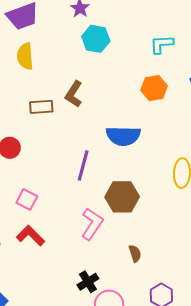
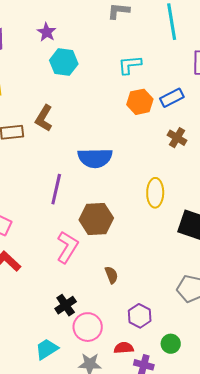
orange hexagon: (154, 88) -> (140, 102), moved

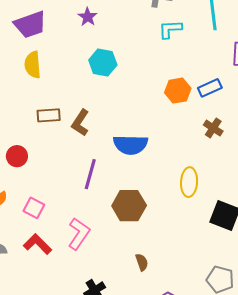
cyan hexagon: (64, 62) -> (103, 63), moved
cyan L-shape: (130, 65) -> (170, 29), moved
brown L-shape: (44, 118) -> (80, 123), moved
pink L-shape: (67, 247) -> (79, 234), moved

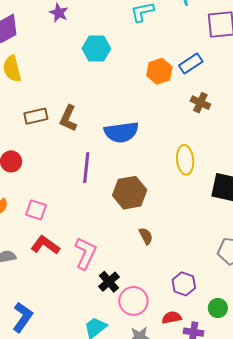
cyan hexagon: (103, 63) -> (96, 49), moved
pink L-shape: (79, 234) -> (85, 253), moved
brown semicircle: (142, 262) -> (146, 236), moved

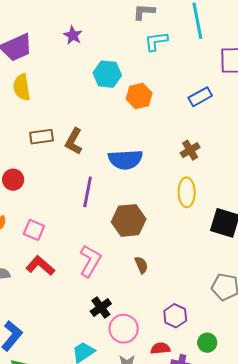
orange hexagon: (159, 71) -> (139, 96), moved
brown cross: (200, 103) -> (190, 150), moved, turned 30
pink L-shape: (85, 253) -> (90, 261), moved

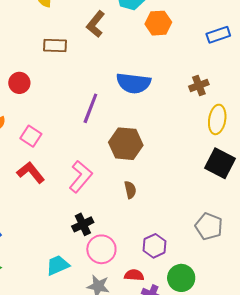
brown L-shape: (74, 141) -> (96, 24), moved
yellow ellipse: (187, 192) -> (217, 119), moved
green circle: (207, 343) -> (181, 278), size x1.4

